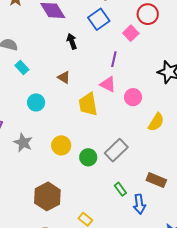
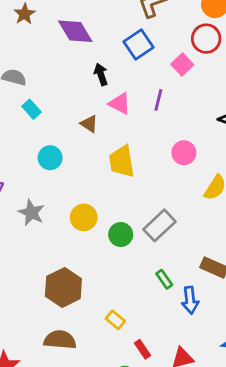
pink triangle: (108, 84) -> (120, 104), moved

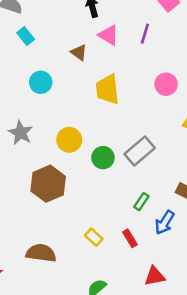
green rectangle: (164, 279) -> (141, 202), turned 66
brown hexagon: (63, 287) -> (48, 184), moved
blue arrow: (190, 300) -> (165, 223), turned 35
red rectangle: (143, 349) -> (130, 238), moved

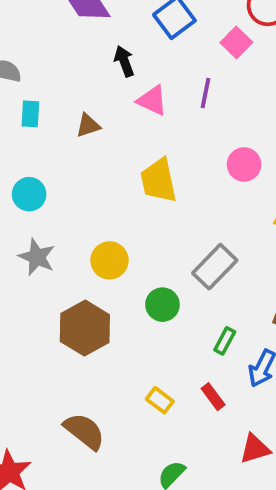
cyan rectangle: (26, 36) -> (30, 114), turned 48
brown triangle: (79, 53) -> (88, 125), moved, turned -48
cyan circle: (41, 82) -> (29, 194), moved
green circle: (103, 158) -> (162, 305), moved
brown semicircle: (41, 253) -> (84, 431), turned 36

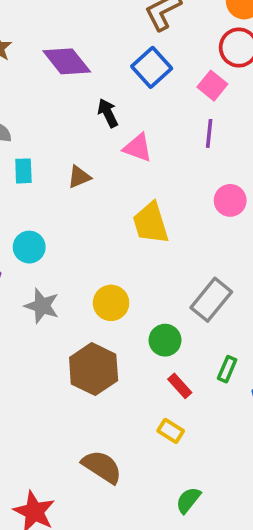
purple line: (205, 93) -> (209, 133), moved
red rectangle: (213, 397) -> (180, 386), moved

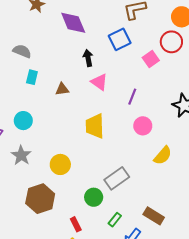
purple line: (209, 133) -> (132, 97), moved
green circle: (165, 340) -> (94, 197), moved
red rectangle: (180, 386) -> (76, 224), moved

